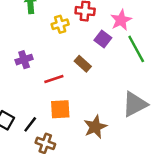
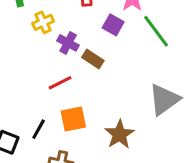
yellow cross: (60, 24) -> (43, 22), moved
purple cross: (24, 60) -> (68, 43), moved, turned -35
black line: (30, 124) -> (39, 129), moved

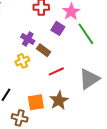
yellow cross: (43, 22) -> (22, 61), moved
red line: (60, 83) -> (56, 71), moved
orange square: (73, 119) -> (36, 102), moved

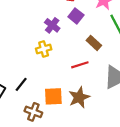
purple square: (58, 28) -> (76, 16), moved
brown rectangle: (44, 50) -> (94, 43), moved

